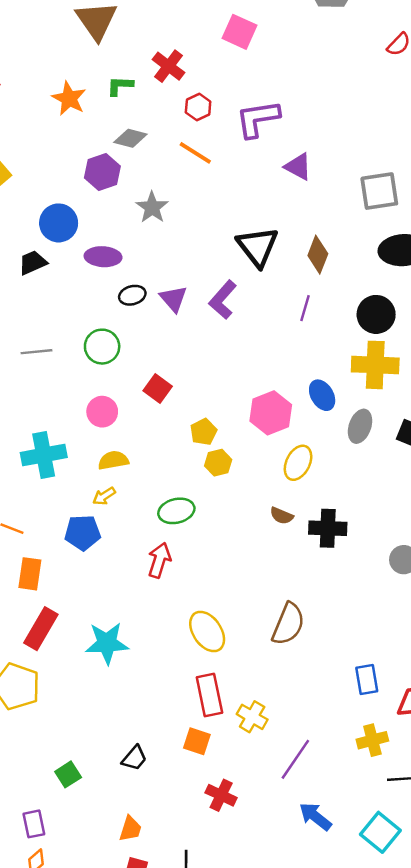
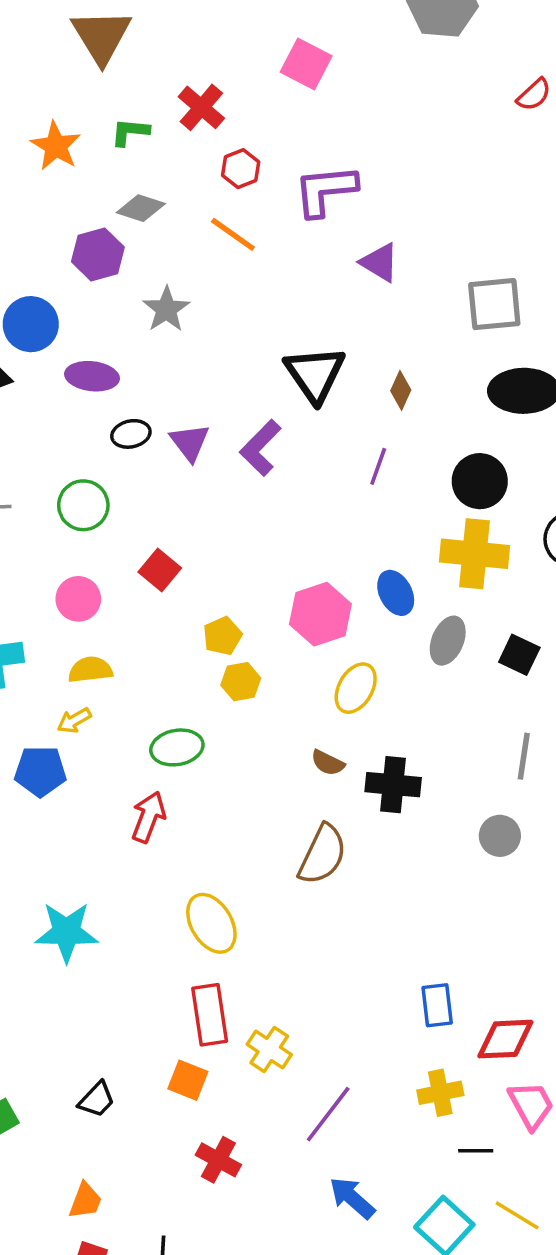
brown diamond: (318, 255) -> (401, 390), size x0.7
brown semicircle: (288, 624) -> (322, 855), moved

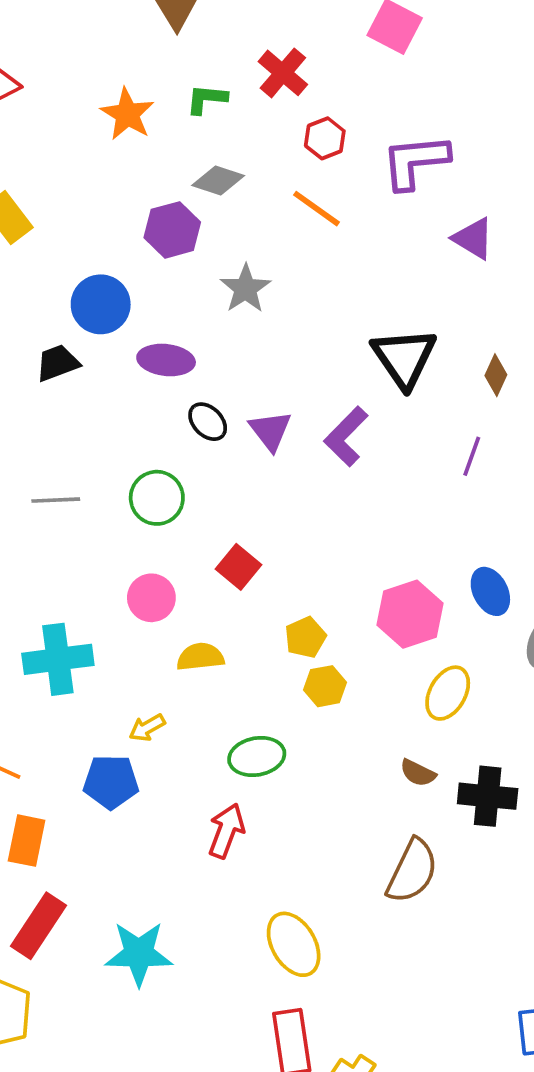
black ellipse: (131, 434) -> (208, 422), turned 57
yellow semicircle: (90, 670) -> (200, 657), moved

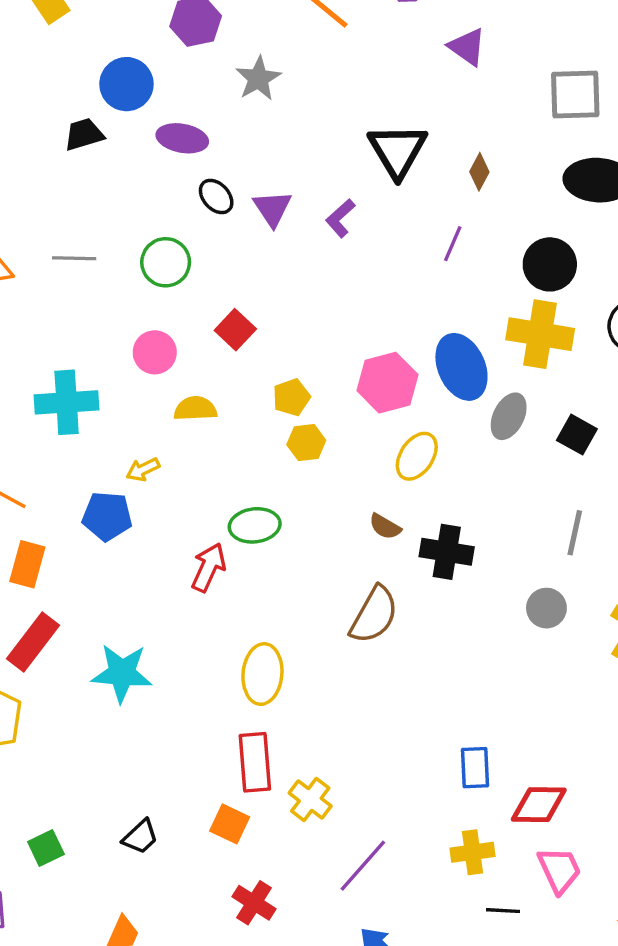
purple L-shape: (346, 436) -> (340, 218), size x0.7
blue ellipse: (490, 591) -> (461, 367), size x1.5
green ellipse: (257, 756) -> (255, 525), moved
yellow ellipse: (294, 944) -> (262, 674), turned 32

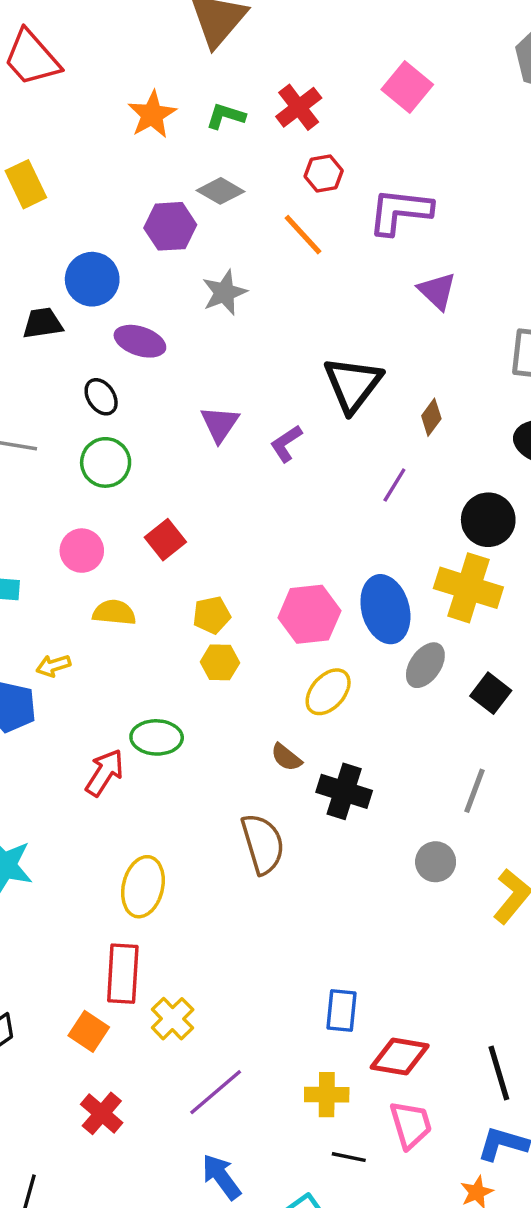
black ellipse: (216, 197) -> (101, 397), moved
brown semicircle: (374, 615) -> (263, 844), turned -54

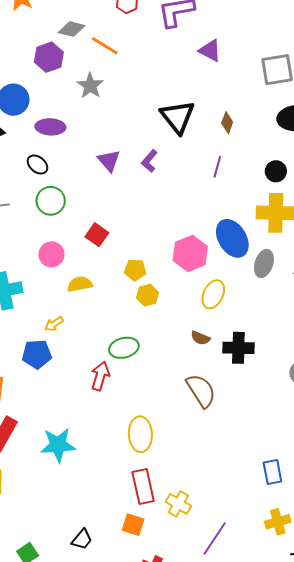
orange line: (303, 235) -> (105, 46), moved
black circle: (488, 520) -> (276, 171), size x0.7
yellow pentagon: (212, 615) -> (135, 270), turned 30

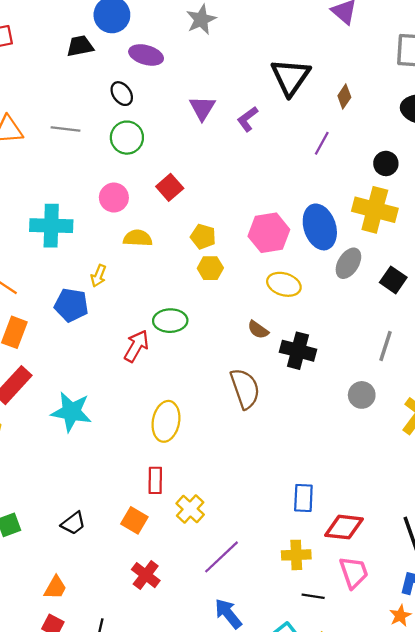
yellow ellipse: (213, 294) -> (284, 284), turned 68
yellow arrow: (54, 324) -> (98, 276), turned -48
red rectangle: (143, 486) -> (155, 480), size x0.7

